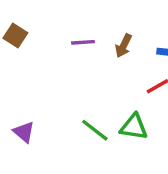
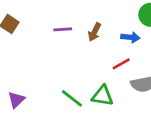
purple triangle: (24, 132) -> (16, 100), turned 36

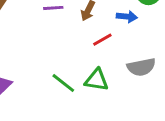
red line: (121, 64) -> (102, 40), moved

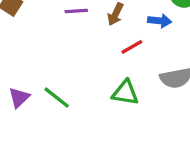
green line: (63, 83) -> (57, 98), moved

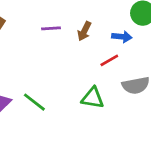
red line: (132, 47) -> (109, 60), moved

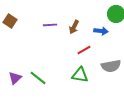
red line: (109, 60) -> (84, 50), moved

